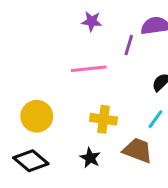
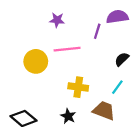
purple star: (92, 21) -> (57, 20), moved
yellow circle: (37, 116) -> (36, 61), moved

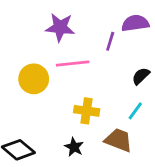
purple star: (57, 20) -> (60, 27), size x1.5

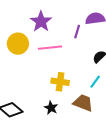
purple star: (60, 27) -> (41, 22), turned 30
yellow circle: (34, 79) -> (18, 44), moved

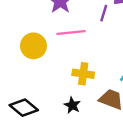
yellow circle: (18, 44) -> (33, 46), moved

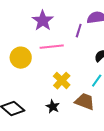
yellow cross: (83, 74) -> (62, 81), turned 36

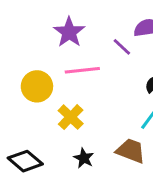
purple line: (79, 31) -> (122, 47), turned -64
yellow cross: (62, 81) -> (71, 117), moved

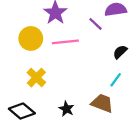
yellow circle: (37, 86) -> (31, 38), moved
yellow cross: (71, 117) -> (36, 78), moved

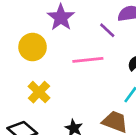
pink line: (65, 42) -> (88, 60), moved

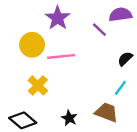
pink line: (88, 60) -> (61, 56), moved

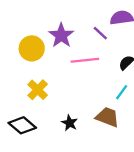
purple star: (58, 18) -> (61, 35), moved
pink line: (61, 56) -> (85, 60), moved

